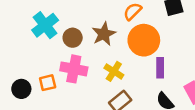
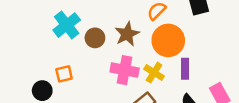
pink cross: (74, 69) -> (125, 70), moved
yellow cross: (114, 71) -> (154, 73), moved
orange square: (48, 83) -> (64, 74), moved

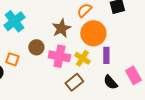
brown circle: (95, 38) -> (36, 47), moved
orange square: (64, 74) -> (12, 59), turned 32

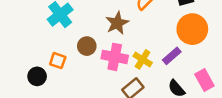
orange circle: (93, 33) -> (192, 29), moved
purple rectangle: (106, 55) -> (172, 56), turned 49

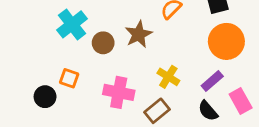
brown circle: (87, 46) -> (103, 43), moved
purple rectangle: (172, 56) -> (212, 81), moved
pink cross: (115, 57) -> (119, 92), moved

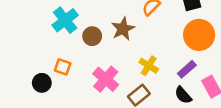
pink cross: (119, 92) -> (106, 79), turned 30

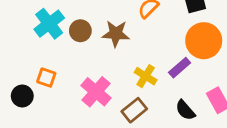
brown star: (123, 29) -> (116, 34), turned 30
brown circle: (92, 36) -> (80, 31), moved
purple rectangle: (187, 69) -> (180, 68), moved

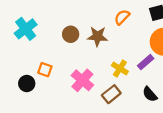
cyan cross: (49, 24) -> (26, 29), moved

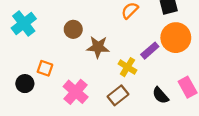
brown star: (97, 36) -> (98, 47), moved
purple rectangle: (146, 62) -> (150, 51), moved
pink cross: (82, 80) -> (76, 92), moved

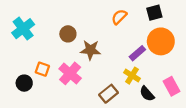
yellow cross: (127, 67) -> (132, 76), moved
pink cross: (76, 92) -> (70, 73), moved

